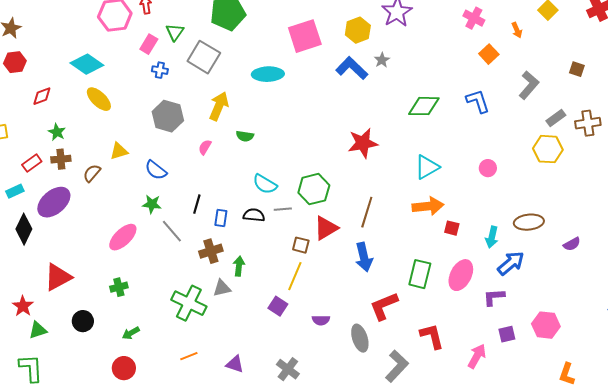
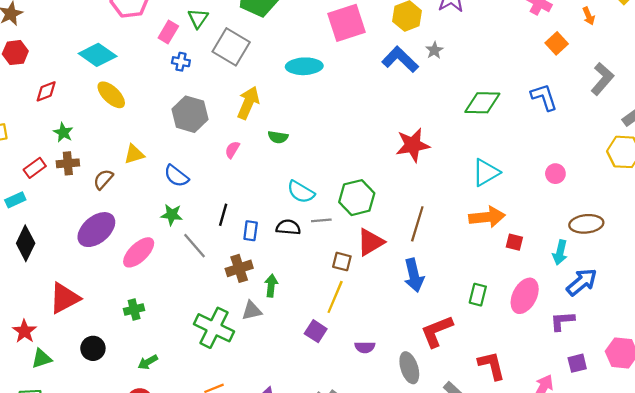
purple ellipse: (54, 202) -> (96, 230), moved
brown ellipse: (529, 222) -> (586, 224), moved
green rectangle: (420, 274) -> (478, 295), size x0.7

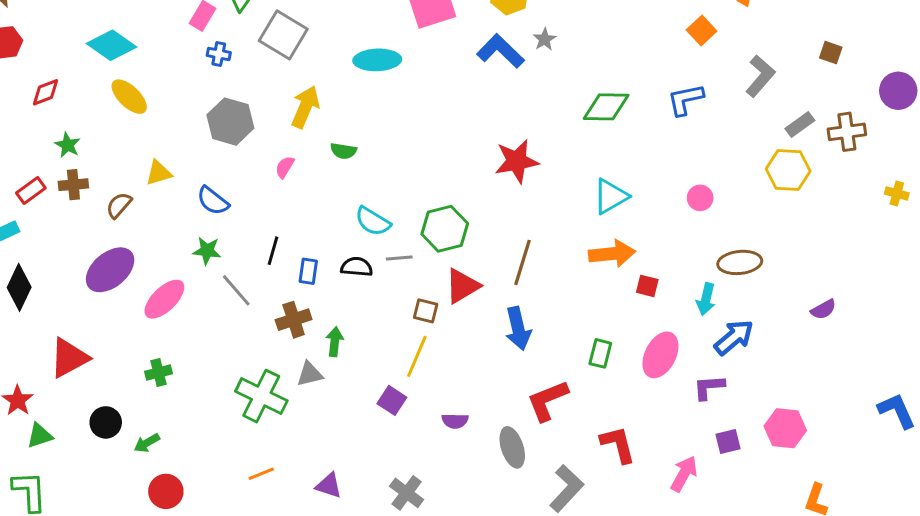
blue L-shape: (544, 97) -> (685, 100), turned -84
green arrow: (148, 362) -> (147, 443), moved

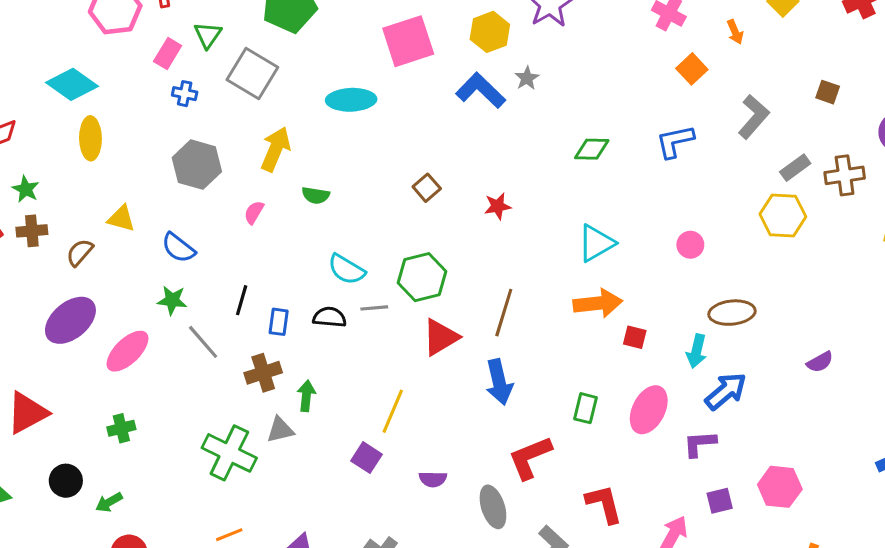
yellow ellipse: (129, 97) -> (90, 138), turned 45
green diamond: (606, 107) -> (592, 149), size x0.7
red star: (517, 161) -> (498, 206), size x0.6
yellow triangle: (159, 173) -> (121, 219), turned 32
brown square: (426, 311) -> (427, 188), moved, turned 35

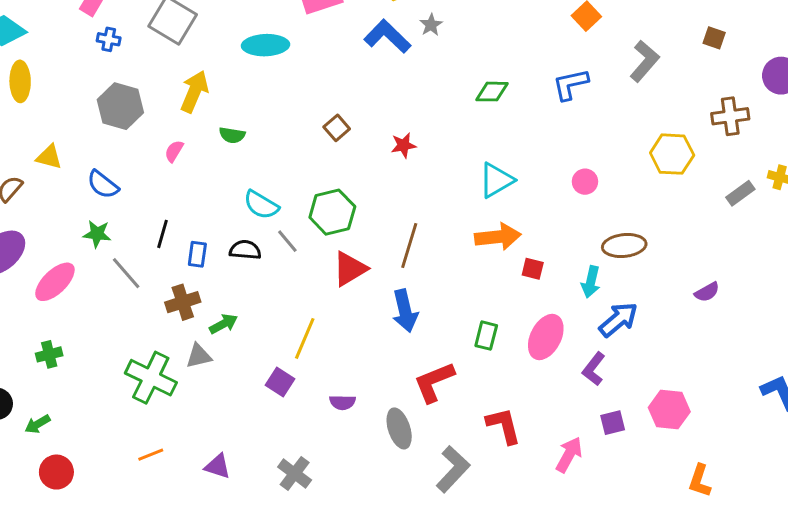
gray rectangle: (795, 168) -> (740, 193), moved
gray line: (374, 308) -> (287, 241), turned 55
green arrow: (306, 396) -> (223, 324), turned 56
purple L-shape: (700, 444) -> (594, 369), turned -48

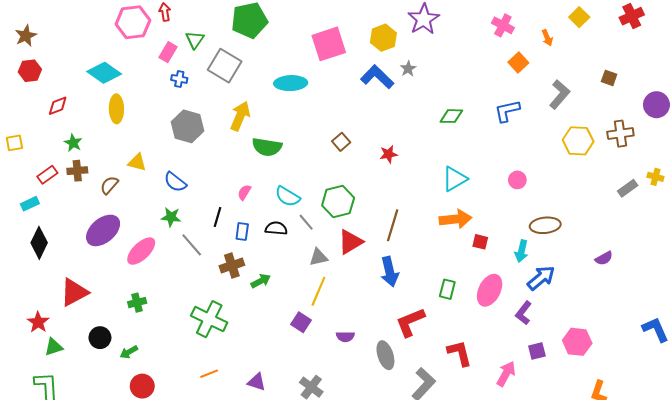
green semicircle: (232, 135) -> (267, 147), size x1.6
pink semicircle: (174, 151) -> (244, 192), moved
yellow hexagon: (672, 154) -> (578, 141), moved
gray triangle: (199, 356) -> (318, 257), moved

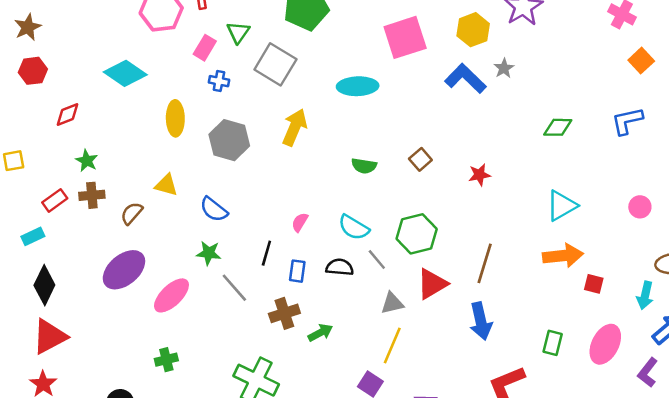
yellow ellipse: (116, 109) -> (175, 118), moved
green semicircle: (267, 147) -> (364, 166), moved, size x0.7
red triangle: (74, 292) -> (50, 337), moved

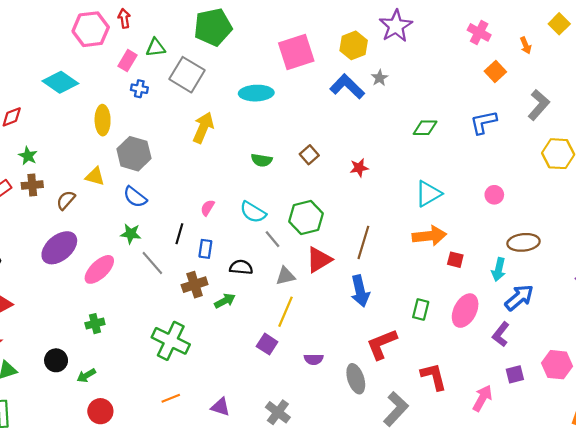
green triangle: (238, 32) -> (156, 48), turned 48
gray hexagon: (229, 140) -> (134, 154), moved
black semicircle: (340, 267) -> (241, 267), moved

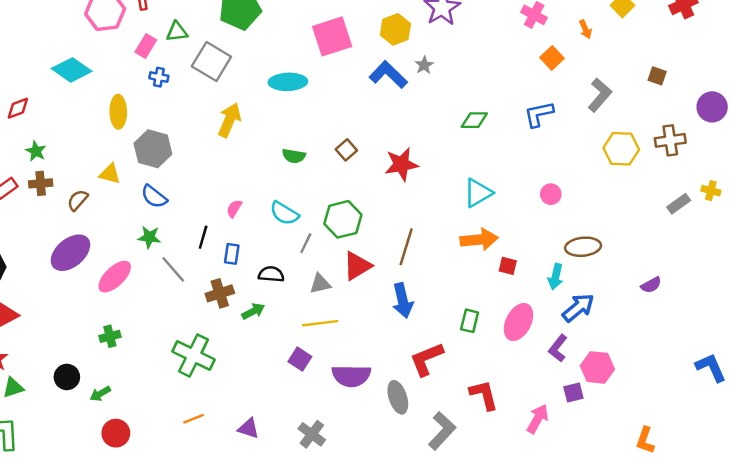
red star: (359, 168) -> (401, 164), size x1.6
gray line: (272, 239) -> (306, 243), turned 66
yellow line: (285, 312) -> (320, 323), turned 60
purple semicircle: (314, 359) -> (351, 376), size x1.8
pink hexagon: (557, 365) -> (597, 367), moved

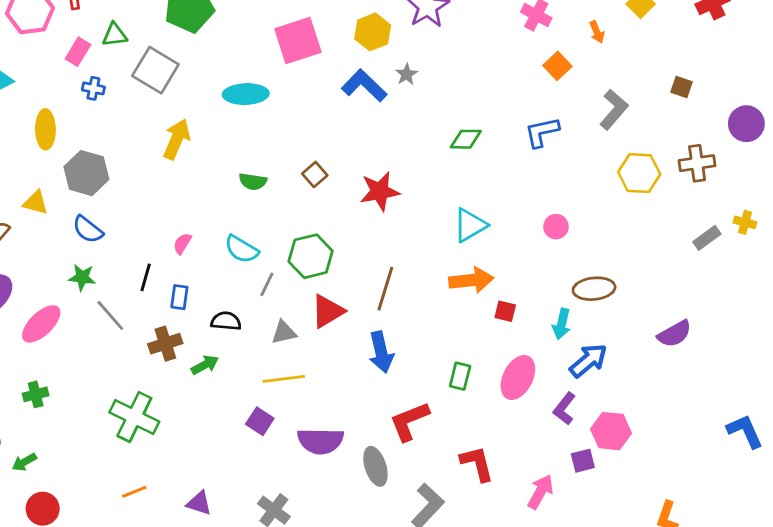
purple semicircle: (651, 285) -> (674, 334), size x1.4

